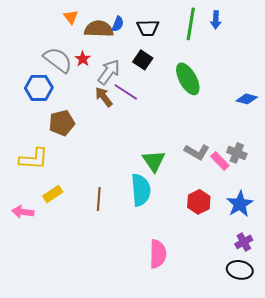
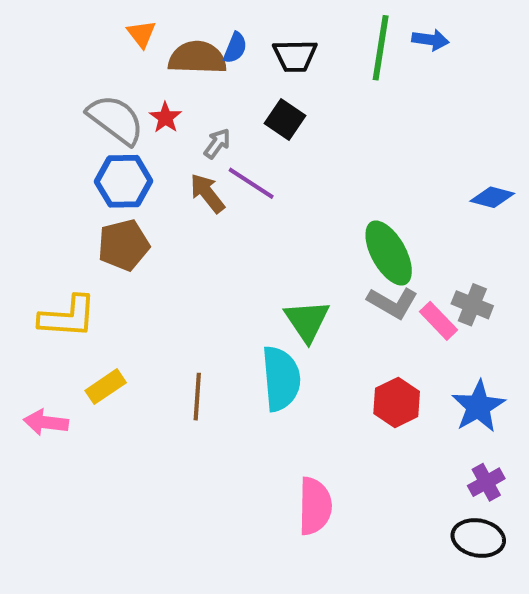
blue arrow: (216, 20) -> (430, 40), turned -84
gray arrow: (109, 72) -> (217, 143), size x0.6
green ellipse: (188, 79) -> (389, 253), moved
blue hexagon: (39, 88) -> (124, 181), moved

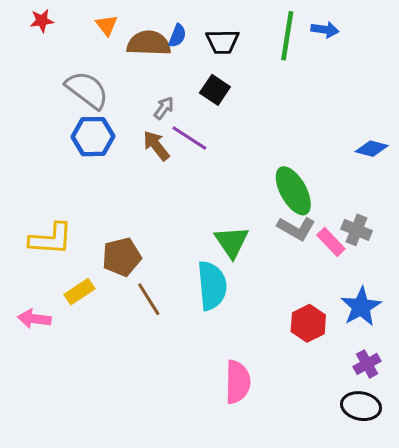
red star: (165, 117) -> (42, 21), moved, turned 30
brown pentagon: (124, 245) -> (122, 257), moved
brown line: (197, 397) -> (149, 299), turned -36
red hexagon: (397, 402) -> (308, 323), moved

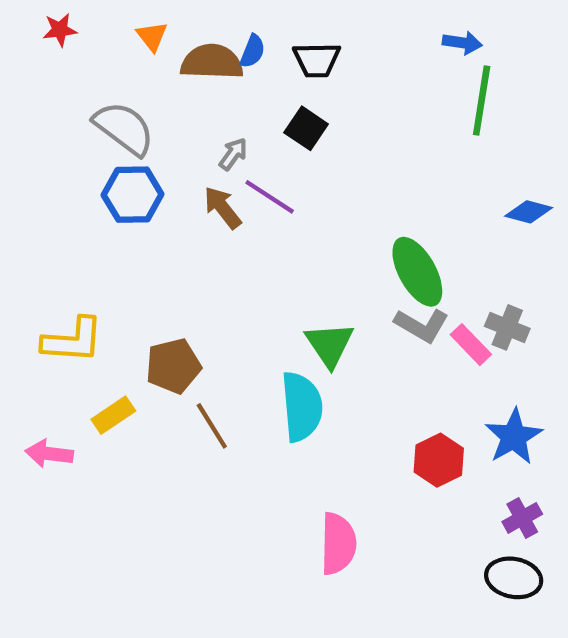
green line: (287, 36) -> (482, 100), moved

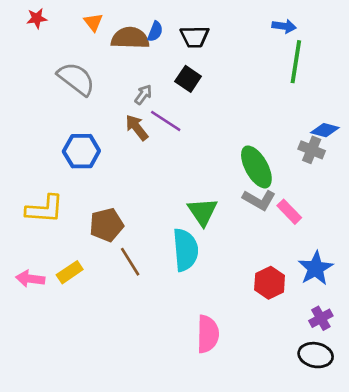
blue hexagon: (133, 195) -> (81, 151), moved
gray cross: (507, 327) -> (312, 150), moved
yellow rectangle: (113, 415) -> (70, 272), moved

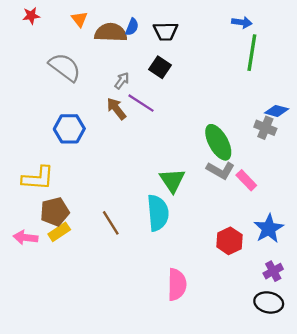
brown pentagon: (106, 225) -> (55, 212), moved

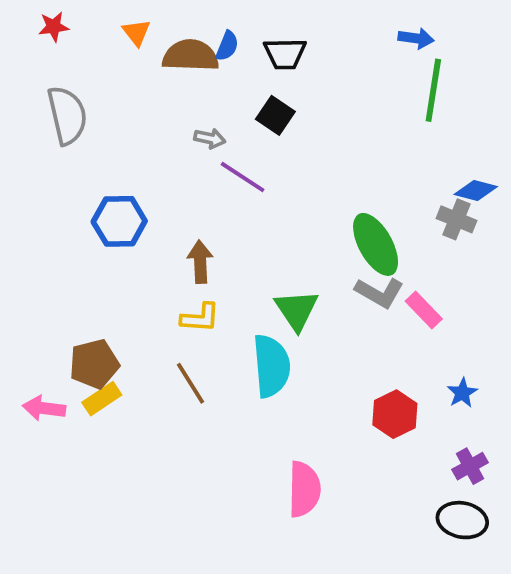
gray semicircle: (65, 67) -> (67, 115), moved, turned 40
gray arrow: (122, 81) -> (210, 138), turned 66
brown arrow: (116, 109) -> (200, 262), moved, turned 35
yellow L-shape: (38, 178) -> (200, 318), moved, size x0.7
blue star: (269, 229) -> (462, 393), size x0.6

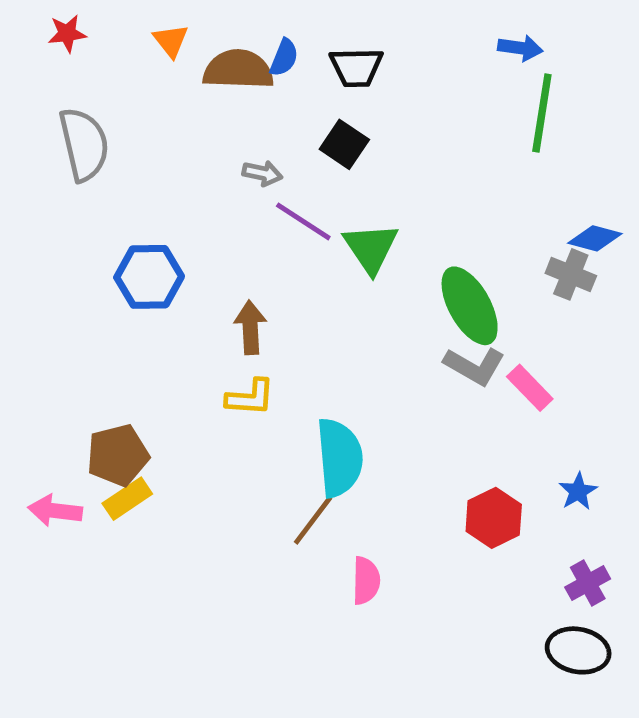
green triangle: (297, 310) -> (371, 248), moved
brown line: (191, 383) -> (313, 520), moved, turned 69
pink semicircle: (304, 489) -> (366, 581), moved, size x0.7

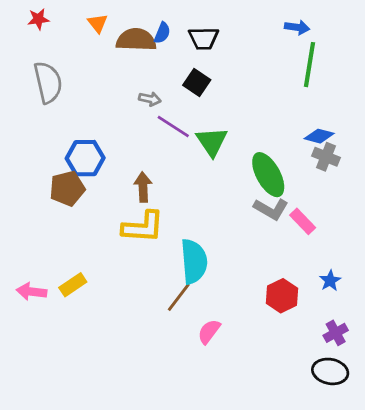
blue diamond: (595, 238) -> (319, 136), moved
yellow L-shape: (250, 397) -> (143, 227), size x1.5
brown pentagon: (118, 455) -> (67, 188), moved
pink semicircle: (366, 581) -> (209, 332), turned -144

